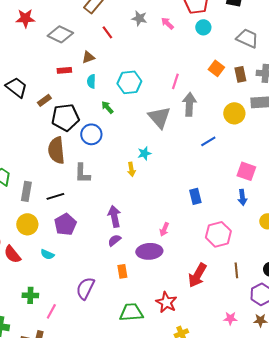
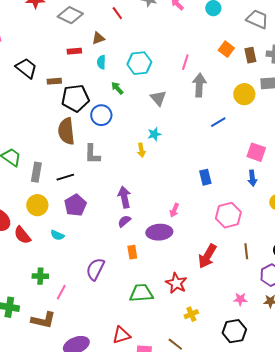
brown rectangle: (44, 100) -> (54, 81), turned 32
gray triangle: (159, 117) -> (158, 98), moved, size x0.7

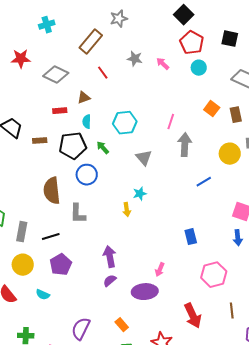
black pentagon: (75, 98) -> (73, 146), moved
orange rectangle: (132, 252) -> (122, 325), moved, turned -32
red arrow: (207, 256) -> (193, 316), turned -55

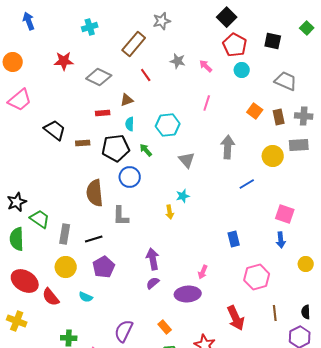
pink line: (171, 122) -> (207, 103), moved

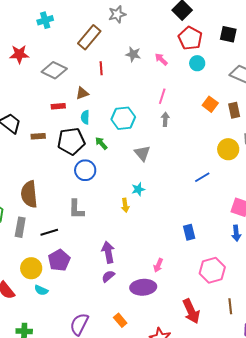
red line: (146, 75) -> (101, 68), turned 32
gray arrow: (228, 147) -> (165, 119), moved, size x0.6
brown semicircle: (95, 193) -> (29, 194), moved
yellow circle: (66, 267) -> (31, 268), moved

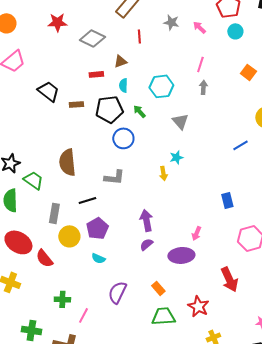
gray L-shape: (76, 209) -> (114, 177), turned -85
gray rectangle: (20, 227) -> (54, 213), moved
cyan semicircle: (41, 290) -> (98, 258), moved

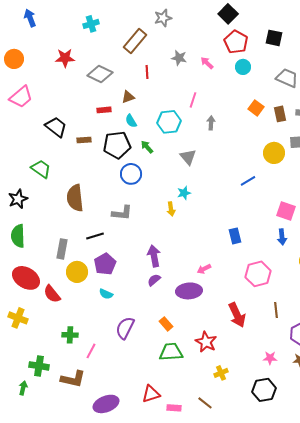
pink line: (200, 64) -> (193, 100), moved
cyan semicircle: (123, 85) -> (131, 121), turned -32
green trapezoid: (33, 180) -> (41, 169), moved
pink arrow: (196, 233) -> (204, 269), turned 40

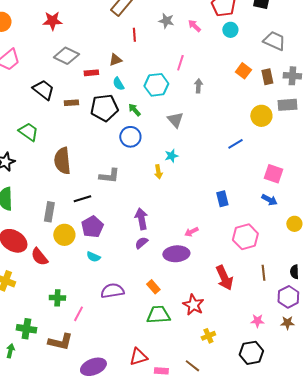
gray diamond: (100, 74) -> (66, 56), moved
blue circle: (131, 174) -> (130, 137), moved
blue arrow: (282, 237) -> (269, 200), turned -56
purple semicircle: (125, 328) -> (112, 291), turned 55

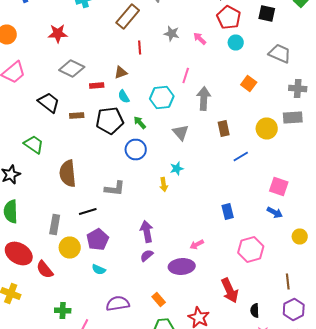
brown rectangle: (267, 77) -> (224, 128), moved
gray arrow: (198, 86) -> (204, 98), size x1.6
black semicircle: (294, 272) -> (255, 310), moved
brown line: (263, 273) -> (288, 282), moved

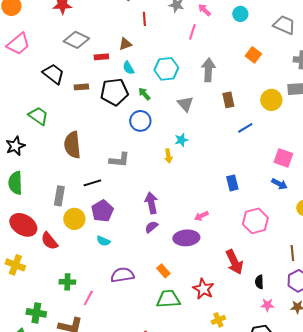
pink line: (186, 76) -> (192, 32), moved

